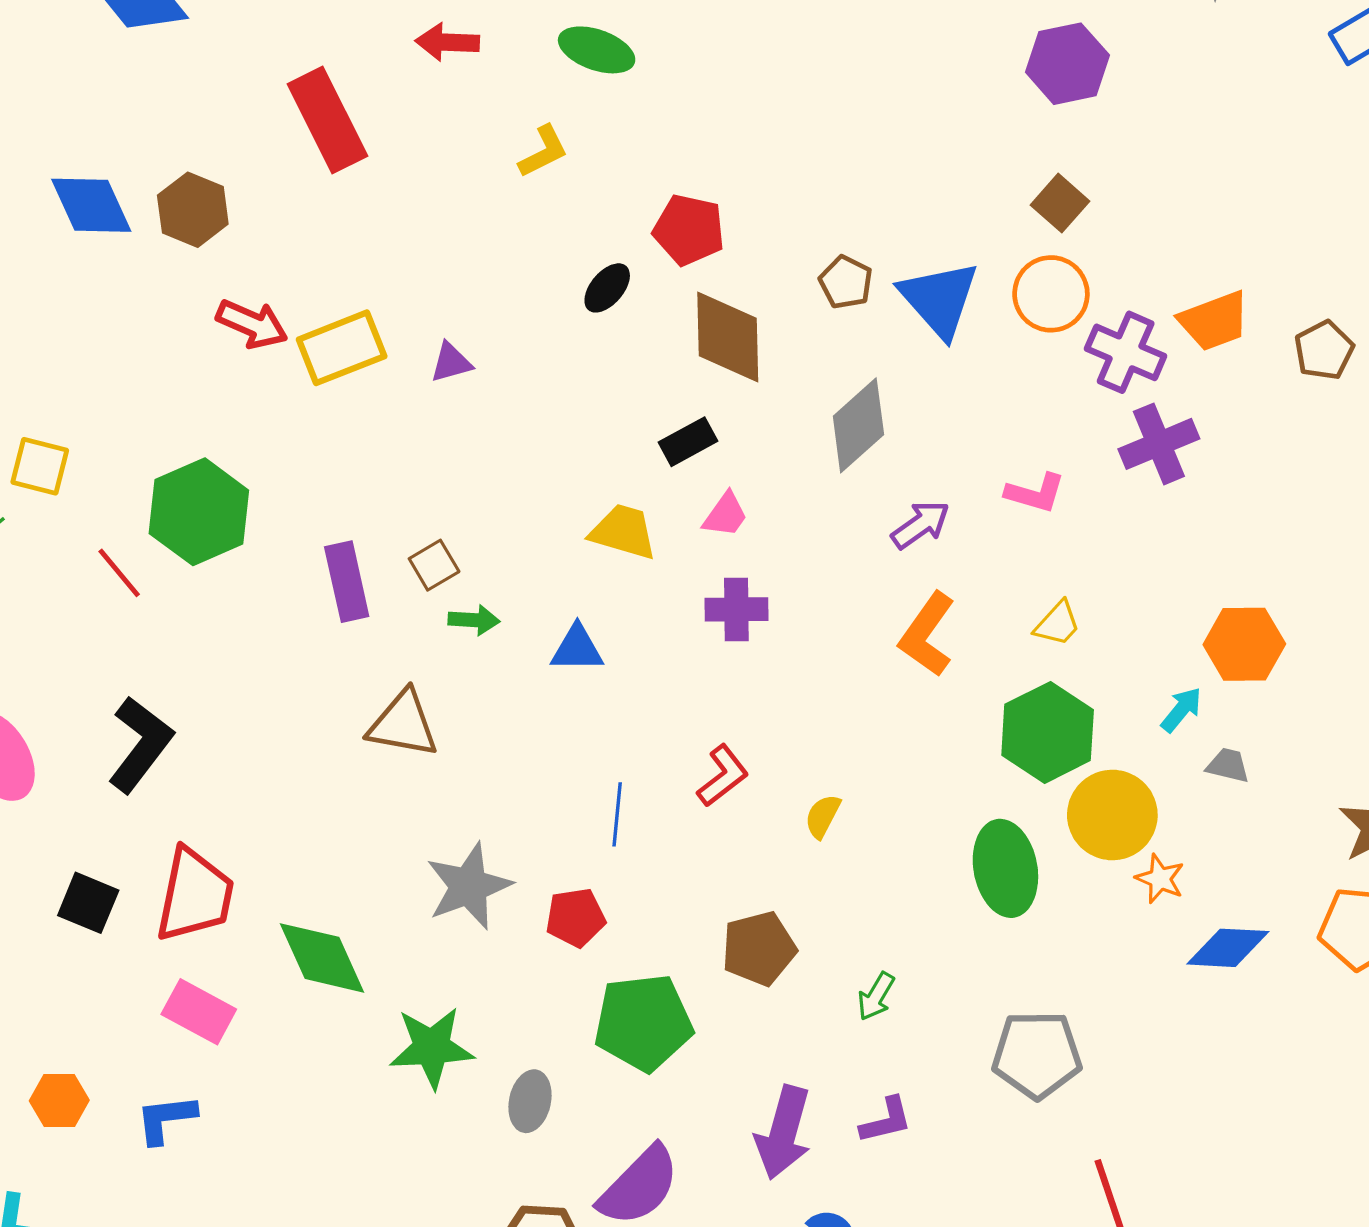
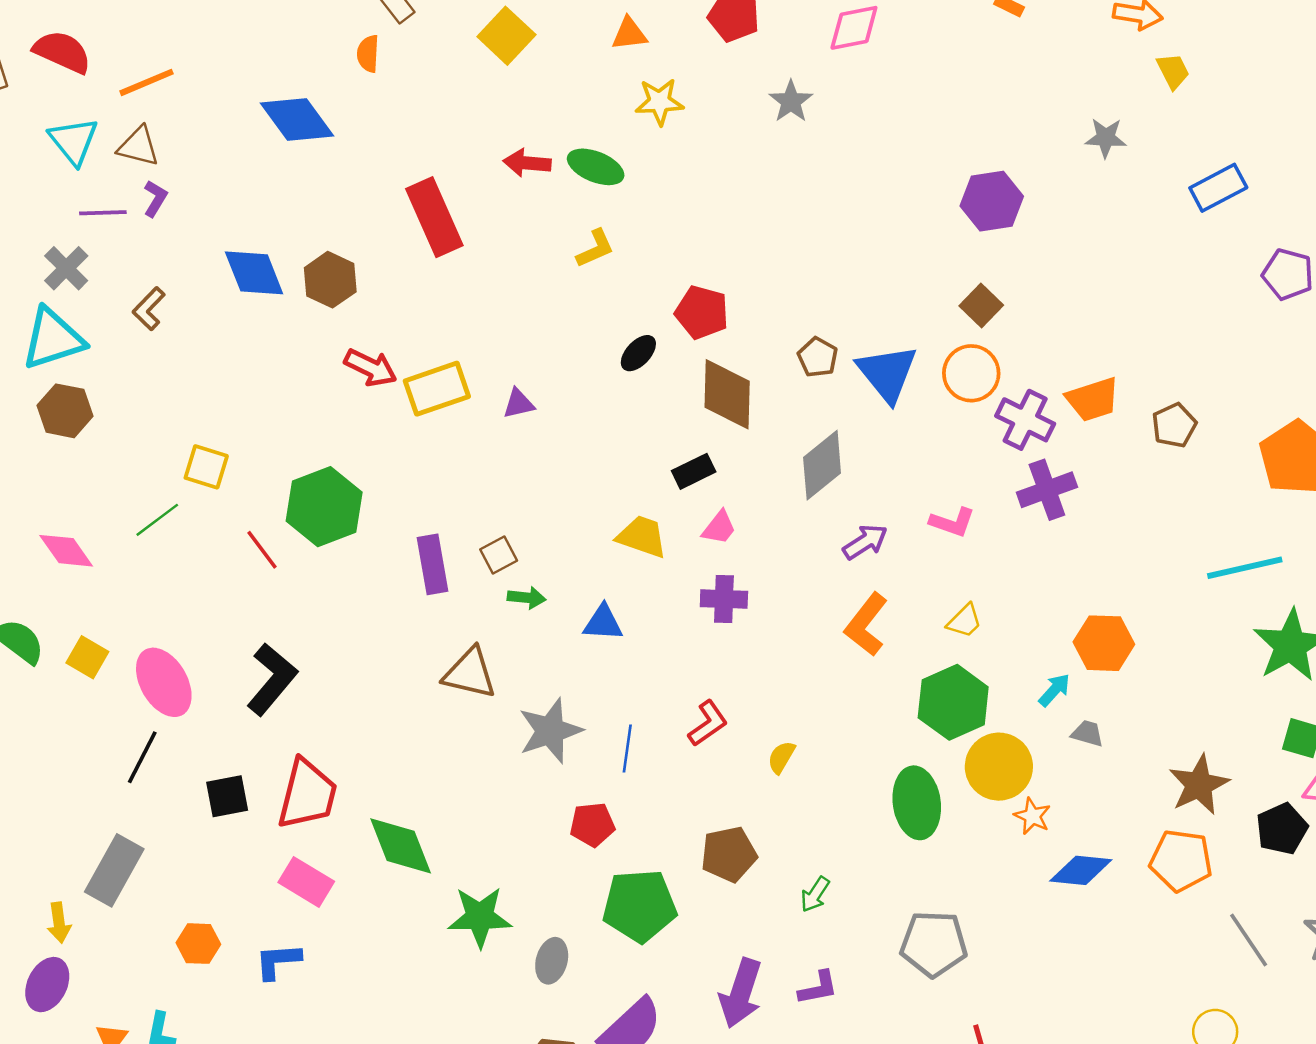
green ellipse: (597, 50) -> (596, 167), moved
gray star: (469, 886) -> (550, 731), moved
black square: (88, 903) -> (227, 796), turned -36

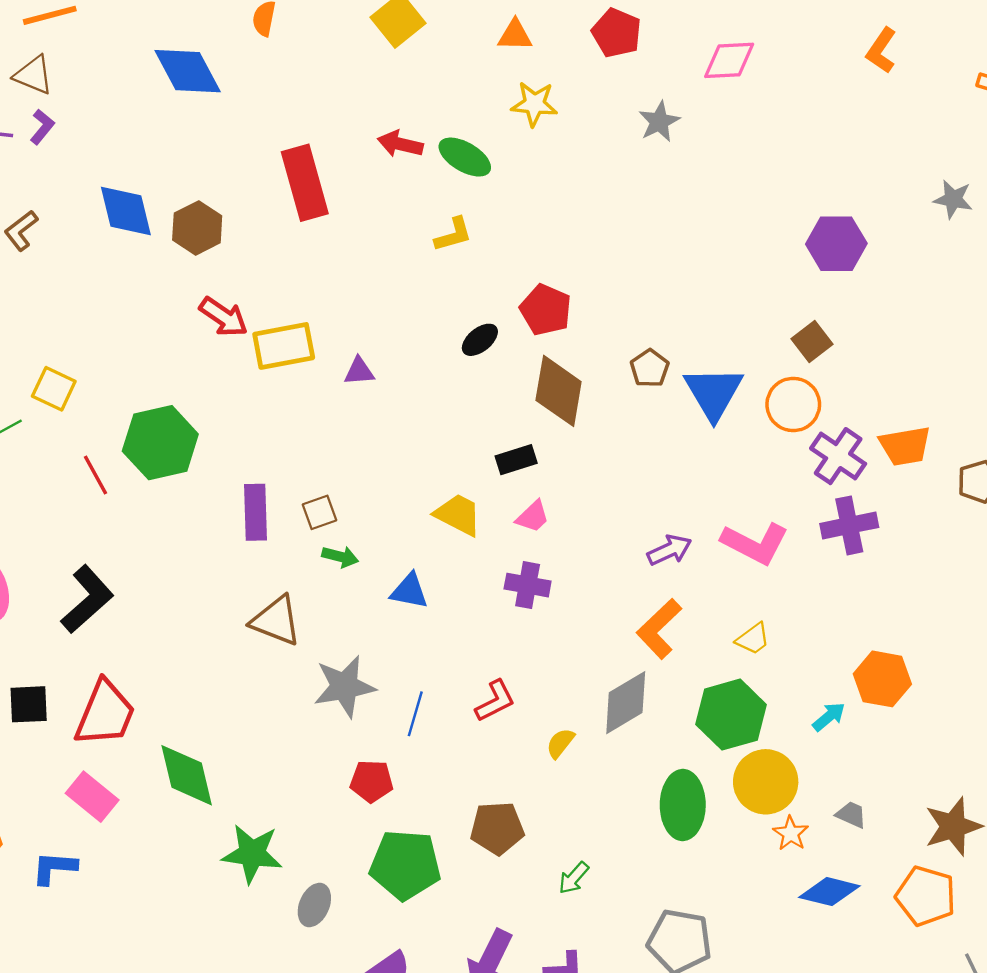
gray diamond: (822, 465) -> (626, 703), moved
pink L-shape: (952, 522) -> (755, 543), size x1.5
gray trapezoid: (1087, 733) -> (851, 815), moved

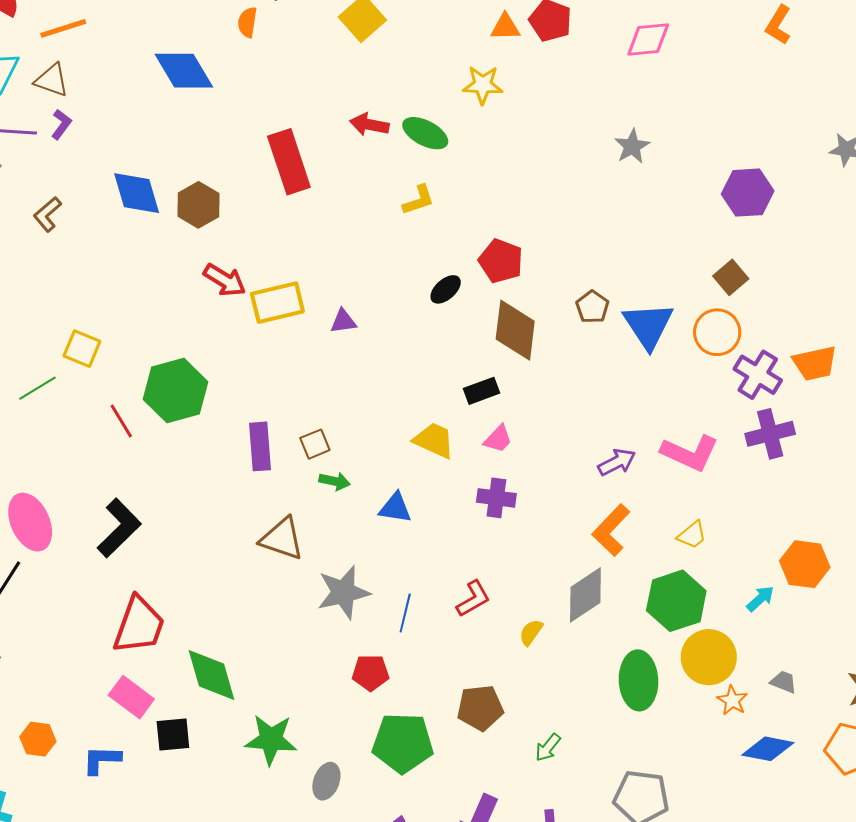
orange triangle: (515, 35) -> (505, 27), moved
gray star: (659, 122) -> (632, 146), moved
black square: (29, 704) -> (173, 735), moved

